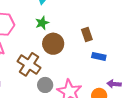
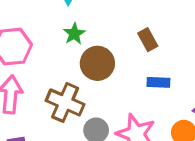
blue rectangle: (99, 56) -> (158, 82), moved

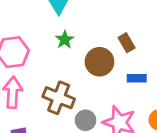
brown circle: (97, 63) -> (99, 62), moved

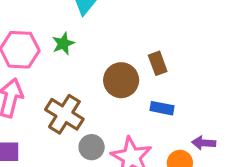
green star: (65, 40) -> (63, 44), moved

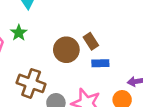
brown rectangle: (158, 63) -> (91, 41), moved

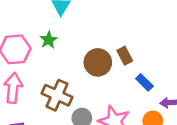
blue rectangle: (100, 63) -> (144, 82), moved, turned 42

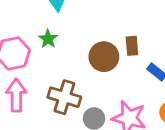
brown rectangle: (125, 56) -> (132, 46), turned 30

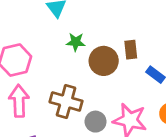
green star: (48, 39) -> (76, 42), moved, turned -30

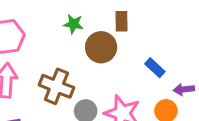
brown rectangle: (131, 50) -> (122, 21), moved

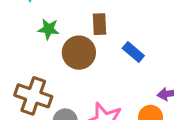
blue rectangle: (155, 68) -> (133, 52), moved

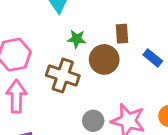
brown cross: (33, 96) -> (63, 75), moved

